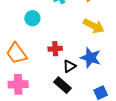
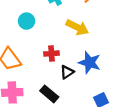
yellow arrow: (94, 26) -> (77, 27), moved
black rectangle: (63, 85) -> (49, 94), moved

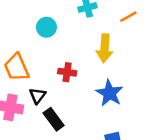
yellow arrow: (77, 27) -> (105, 48), turned 55
black triangle: (67, 72) -> (37, 96), moved, turned -32

